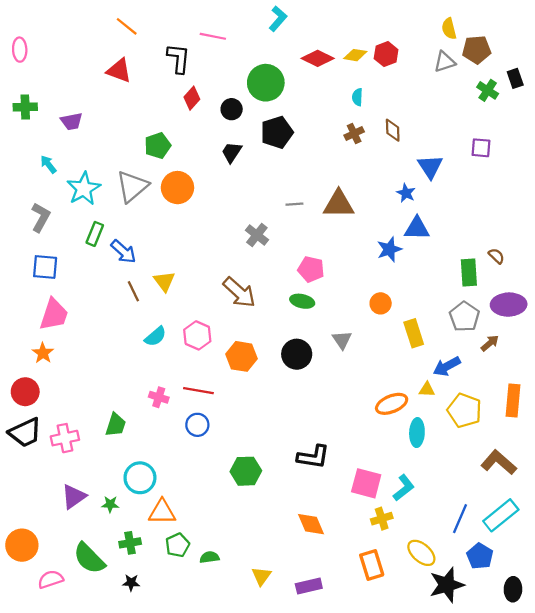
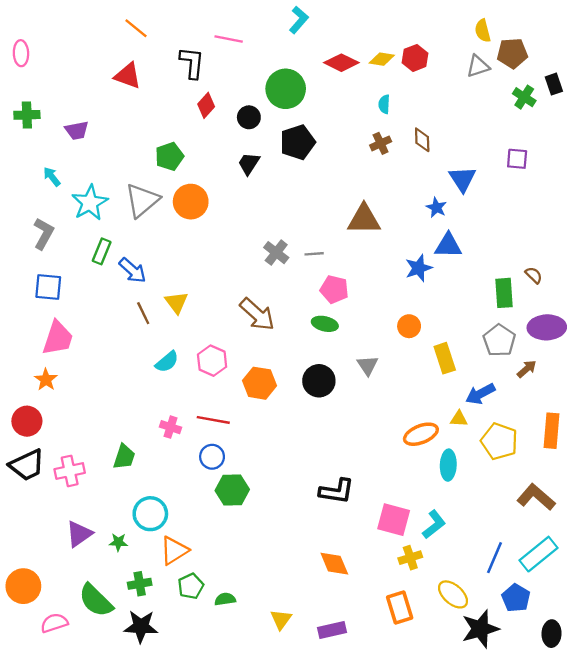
gray line: (294, 204) -> (314, 254), moved
green hexagon: (246, 471) -> (232, 490), moved
orange triangle: (162, 512) -> (174, 551), turned -32
black star: (131, 583) -> (141, 626), size x1.8

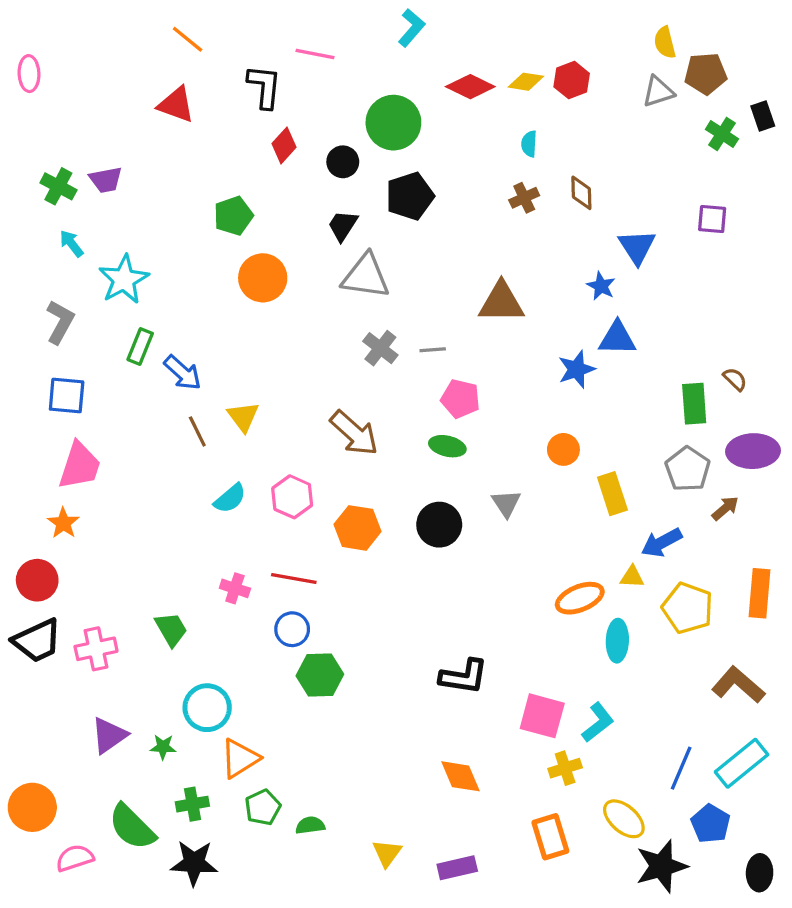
green cross: (27, 115) -> (58, 186), moved, turned 30
gray triangle: (142, 200) -> (366, 276), moved, turned 48
green trapezoid: (124, 457) -> (171, 629), turned -48

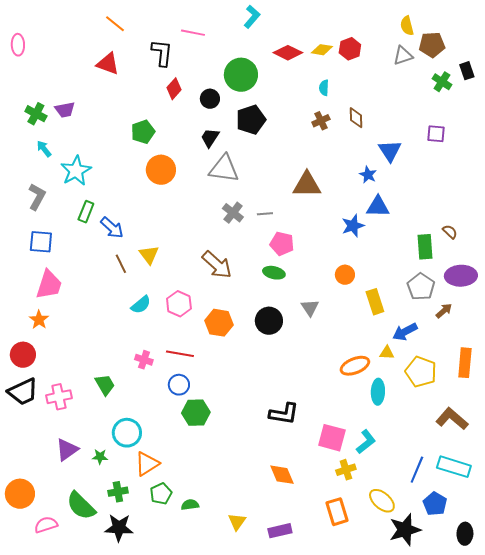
cyan rectangle: (742, 763) -> (454, 467), turned 56

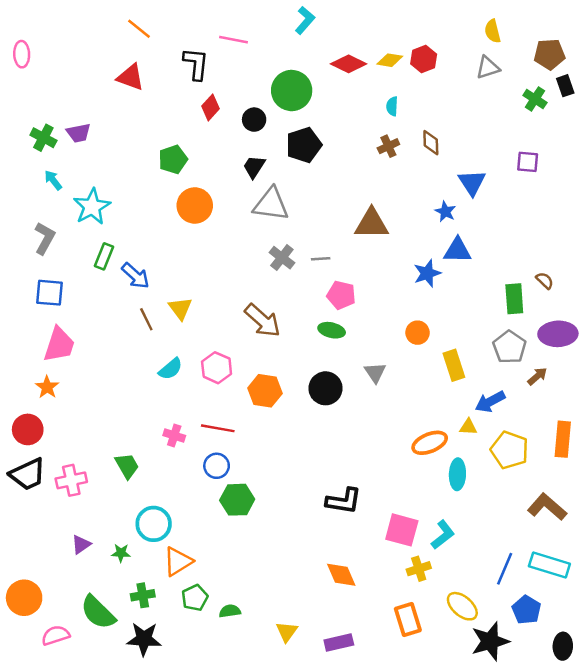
brown pentagon: (432, 45) -> (549, 54), moved
purple triangle: (67, 450) -> (81, 544), size x0.7

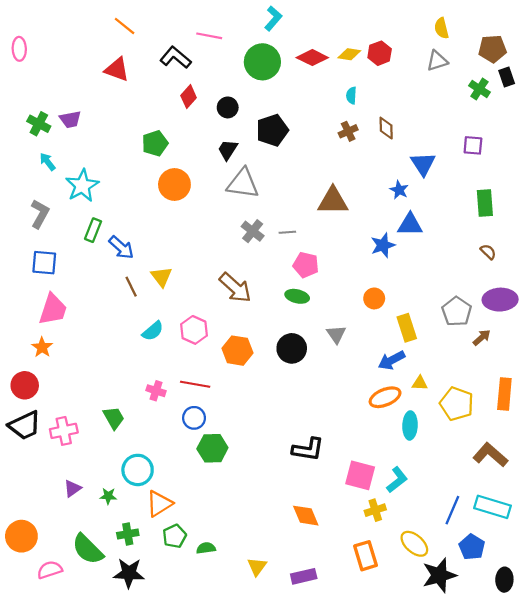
black L-shape: (196, 64) -> (176, 58), turned -56
green circle: (292, 91) -> (262, 62), moved
green rectangle: (514, 299) -> (485, 203), moved
blue arrow: (490, 402) -> (392, 360), moved

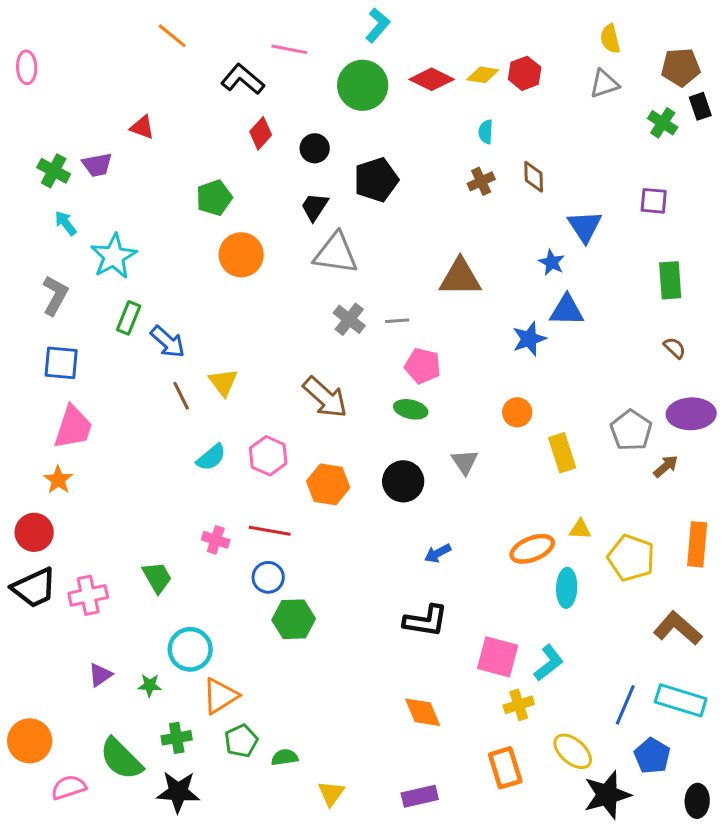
red triangle: (117, 69) -> (142, 127), moved, size x0.7
blue arrow: (392, 360) -> (438, 553), moved, size x0.7
yellow triangle: (257, 567) -> (331, 793), moved

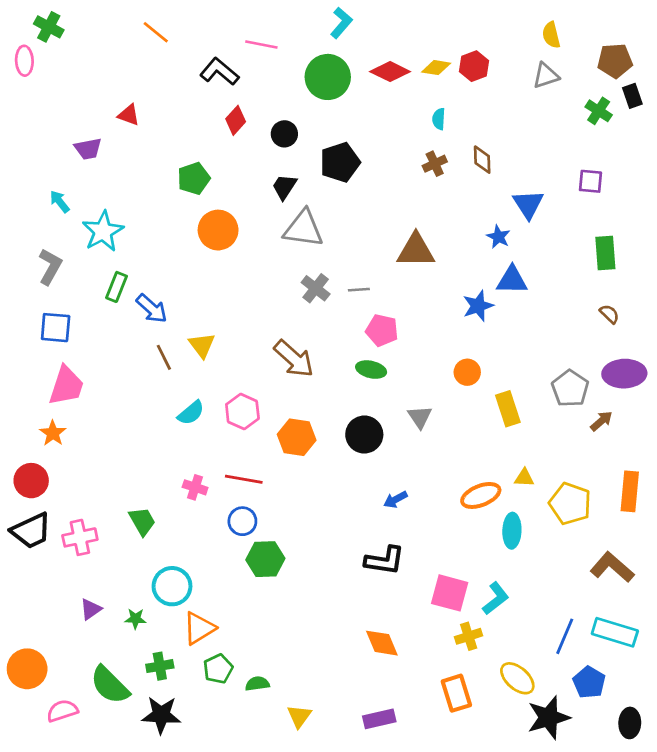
green cross: (54, 171) -> (49, 27), moved

